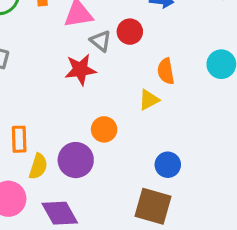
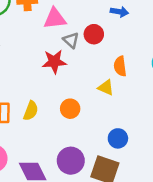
yellow triangle: (149, 100) -> (106, 88), turned 48
purple circle: (76, 160) -> (71, 161), moved
yellow semicircle: (38, 166) -> (31, 111), moved

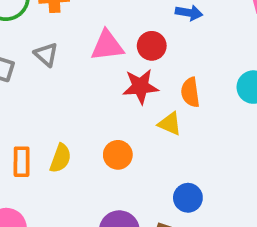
pink triangle: (55, 19) -> (107, 46), moved
gray triangle: (71, 40) -> (46, 55), moved
red star: (54, 62) -> (140, 86), moved

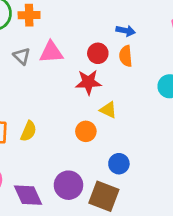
pink triangle: (107, 46) -> (51, 52), moved
orange semicircle: (190, 92) -> (126, 56), moved
orange circle: (118, 155) -> (86, 131), moved

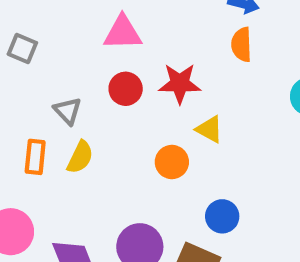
red circle: (98, 53) -> (126, 89), moved
gray triangle: (22, 56) -> (68, 111), moved

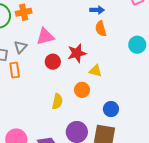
gray triangle: (68, 111) -> (20, 47), moved, turned 40
orange rectangle: (35, 157) -> (15, 70), moved
yellow semicircle: (80, 157) -> (57, 101), moved

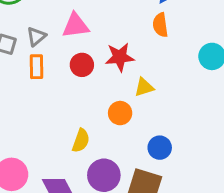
orange rectangle: (15, 70) -> (36, 67), moved
yellow triangle: (95, 71) -> (144, 87), turned -40
yellow semicircle: (57, 101) -> (81, 141), moved

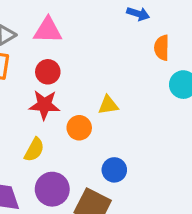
orange semicircle: (160, 25) -> (162, 48), moved
red star: (120, 57) -> (44, 105), moved

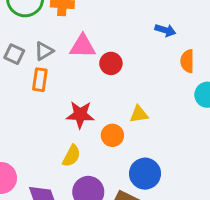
red circle: (48, 72) -> (111, 63), moved
blue circle: (114, 170) -> (145, 174), size x1.4

